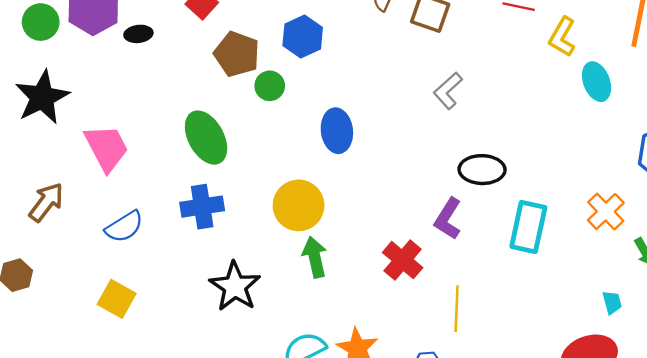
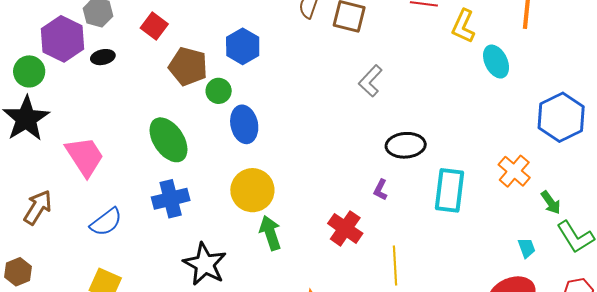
green circle: (41, 22) -> (29, 71), moved
blue ellipse: (337, 131) -> (244, 124), moved
purple L-shape: (448, 219) -> (380, 190), size x0.6

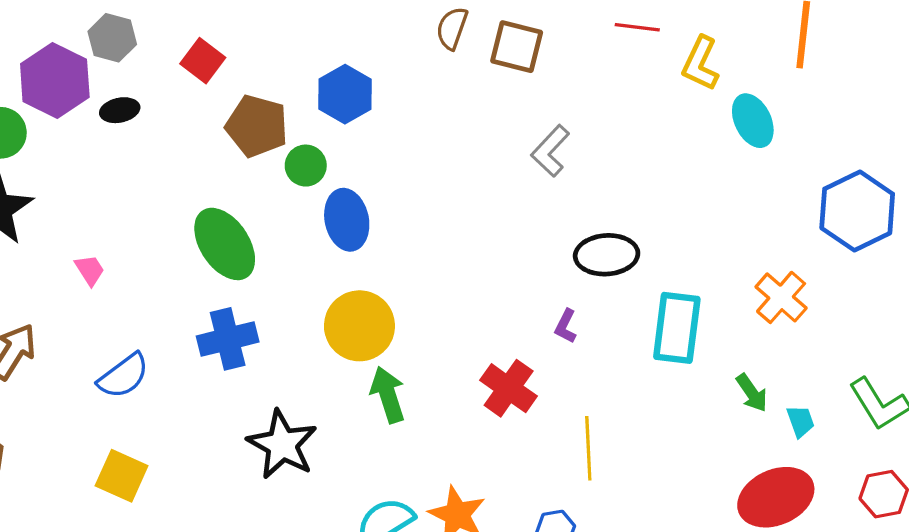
pink trapezoid: (85, 156) -> (90, 270), size x0.5
green arrow: (551, 202) -> (752, 393), moved

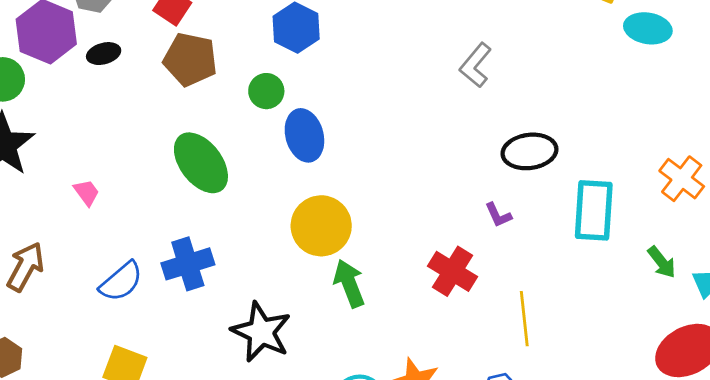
cyan ellipse: (753, 121) -> (648, 28), turned -51
brown pentagon: (257, 126) -> (190, 59), moved
purple L-shape: (566, 326) -> (498, 215), turned -48
blue cross: (228, 339) -> (188, 264), moved

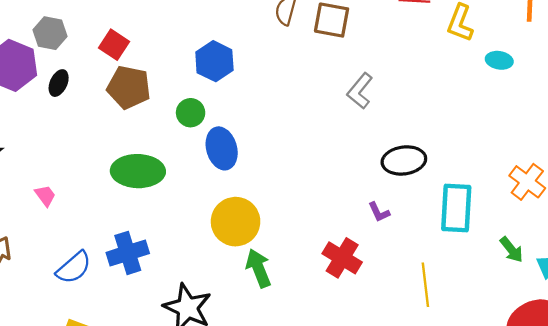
cyan ellipse: (648, 28) -> (499, 60), size x0.7
black ellipse: (104, 54) -> (59, 83), turned -50
green ellipse: (201, 163) -> (138, 171), turned -51
yellow line: (524, 319) -> (425, 285), moved

